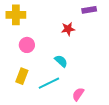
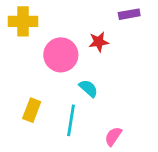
pink circle: (27, 45) -> (61, 55), moved, size x1.5
cyan line: (49, 83) -> (71, 120), turned -55

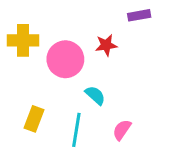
yellow cross: (23, 21) -> (23, 40), moved
pink semicircle: (113, 136) -> (122, 130), moved

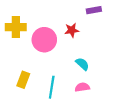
cyan semicircle: (95, 95) -> (82, 64), moved
pink semicircle: (122, 130) -> (82, 87), turned 48

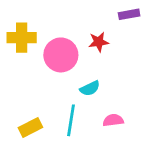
cyan semicircle: (82, 64) -> (90, 88), moved, turned 112
yellow rectangle: (23, 80) -> (30, 128), moved, turned 42

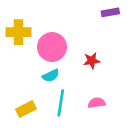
red star: (99, 42) -> (92, 61), moved
cyan semicircle: (90, 88) -> (51, 76), moved

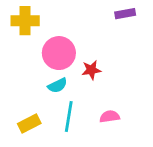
yellow cross: (19, 32) -> (25, 21), moved
red star: (92, 61) -> (91, 70), moved

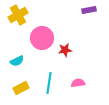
yellow cross: (25, 21) -> (18, 15), turned -30
cyan semicircle: (57, 85) -> (17, 61), moved

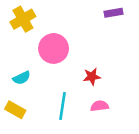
red star: (65, 50) -> (92, 77), moved
yellow rectangle: (21, 88) -> (15, 110), moved, turned 56

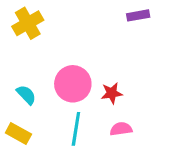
pink circle: (54, 48) -> (73, 84), moved
cyan semicircle: (22, 78) -> (26, 95), turned -108

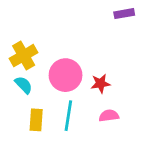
yellow cross: (28, 23) -> (24, 56), moved
yellow rectangle: (18, 134) -> (36, 120), moved, turned 65

